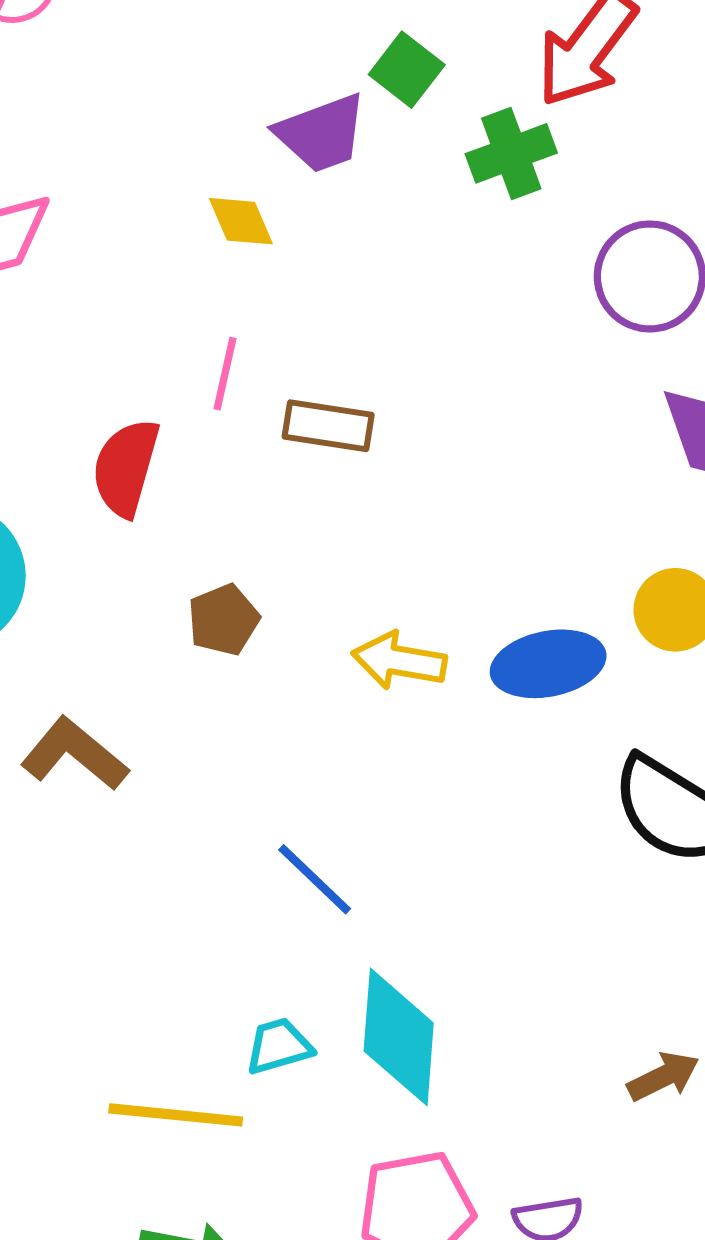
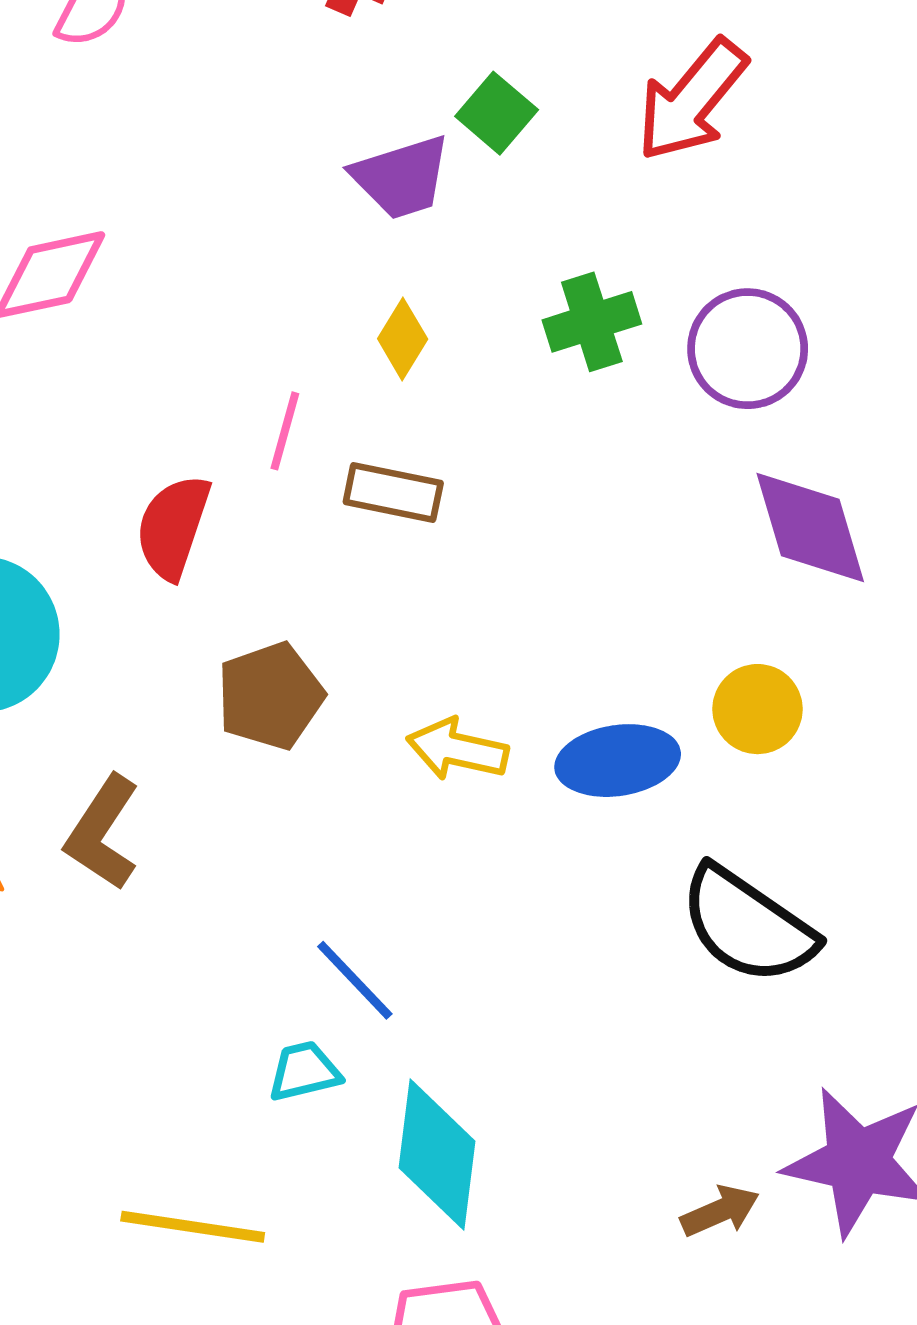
green cross: (511, 153) -> (592, 322), moved
yellow diamond: (241, 221) -> (403, 339), moved, turned 52
brown pentagon: (223, 620) -> (270, 696), size x1.4
brown L-shape: (74, 754) -> (103, 833), turned -99
cyan trapezoid: (279, 1046) -> (304, 1071), moved

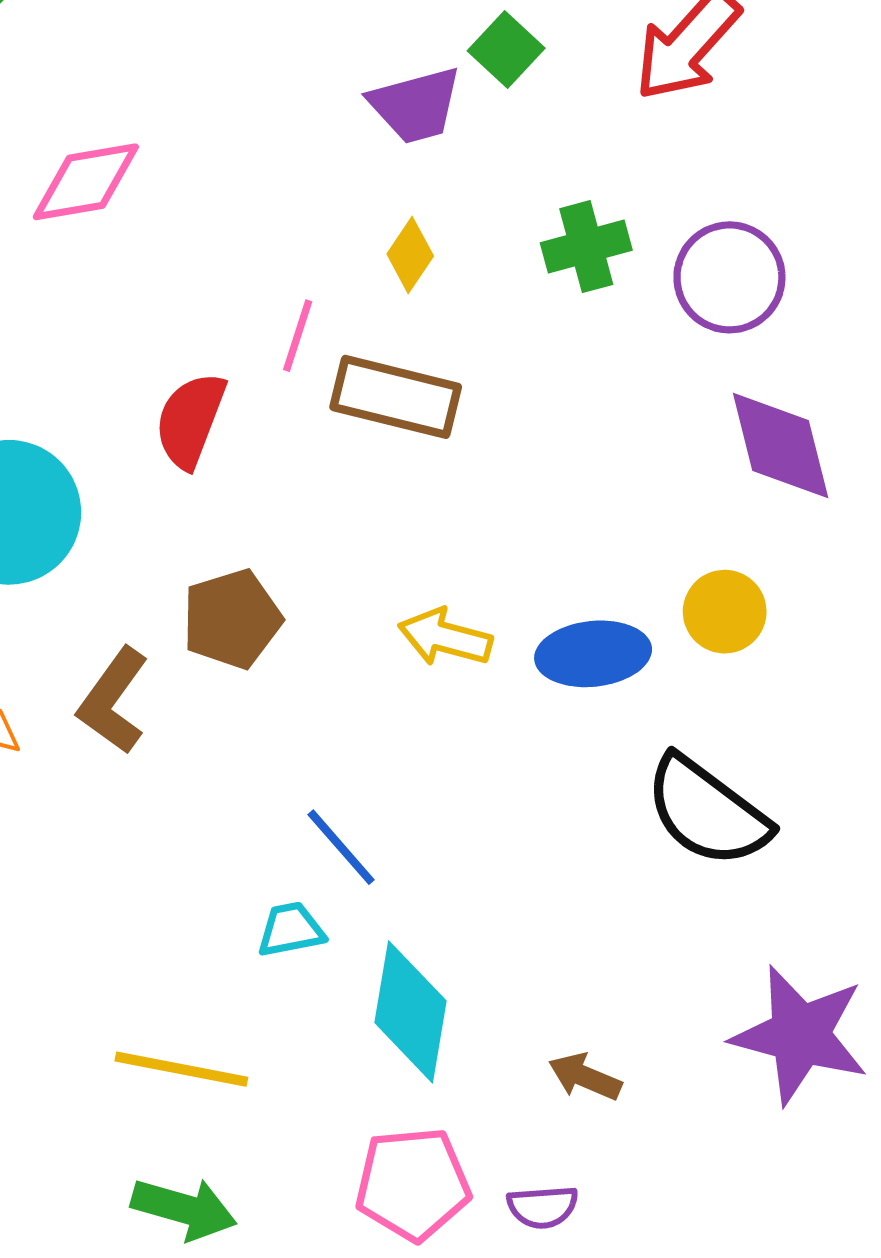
brown rectangle: (393, 493) -> (396, 397), size x1.4
brown pentagon: (270, 696) -> (232, 619), moved
brown arrow: (720, 1211) -> (585, 1077), moved, turned -136

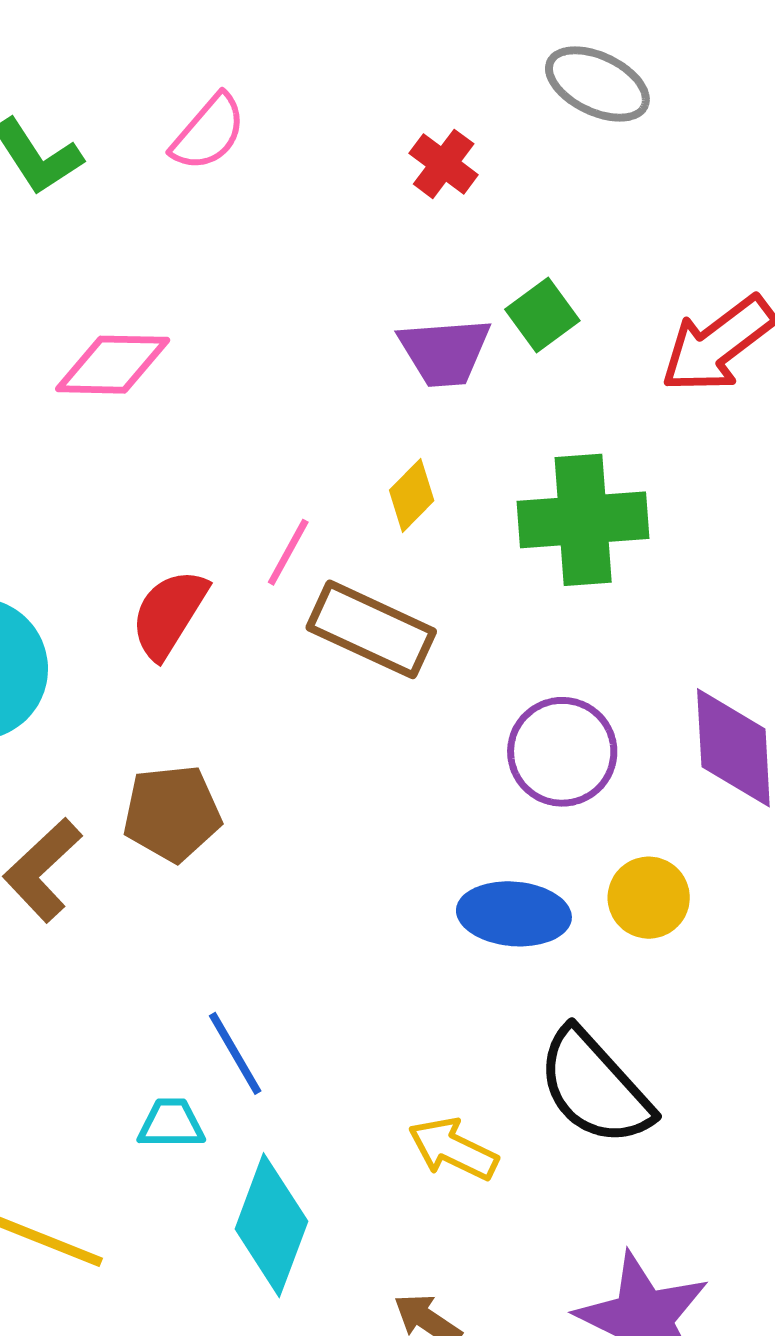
green cross: (586, 247) -> (583, 520), size x1.5
purple circle: (729, 277) -> (562, 752), moved
yellow arrow: (445, 637) -> (453, 1149), moved

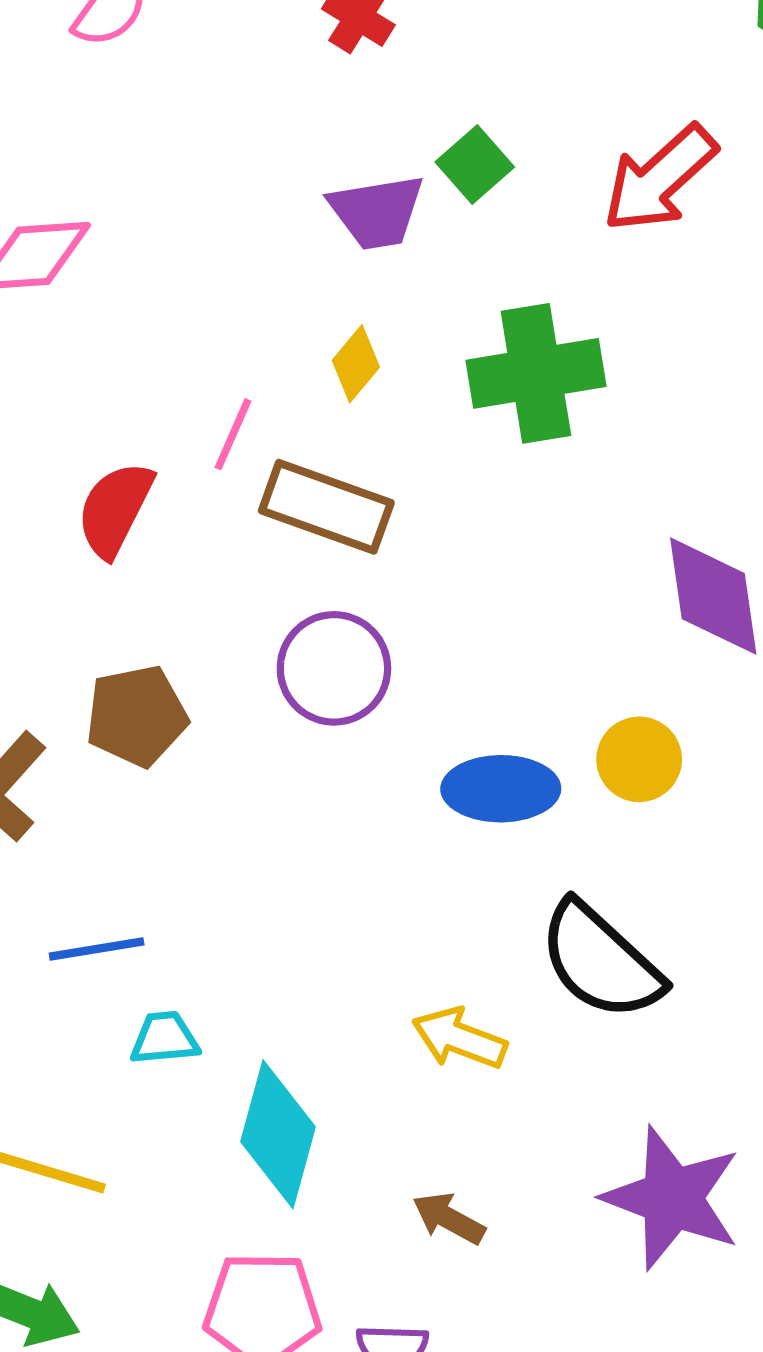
purple circle: (562, 752) -> (334, 668), moved
blue line: (235, 1053) -> (97, 949), moved, turned -64

